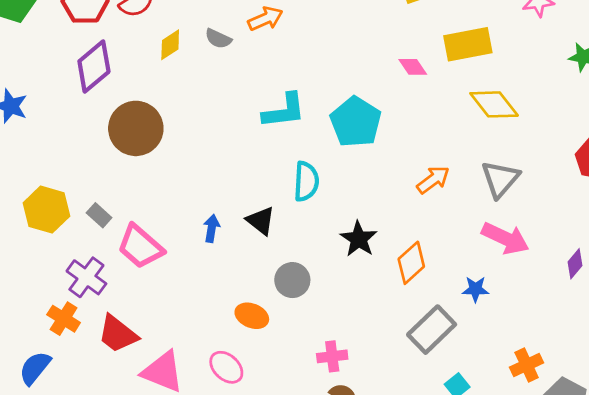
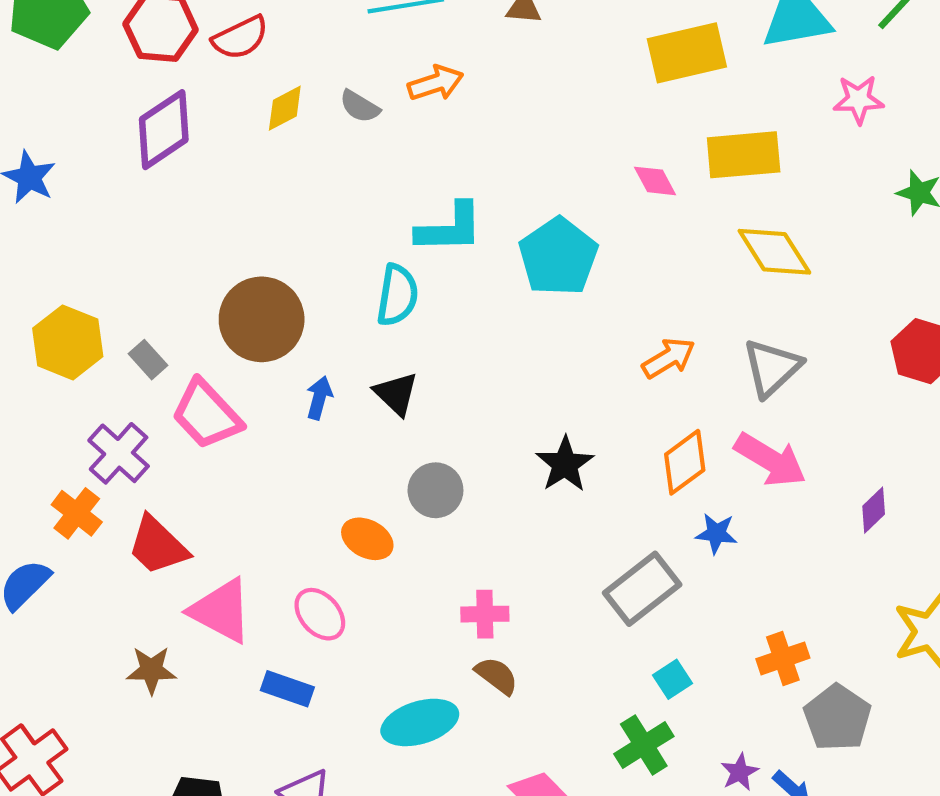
brown circle: (136, 128) -> (262, 319), moved
cyan semicircle: (306, 181) -> (397, 295), moved
black star: (359, 239) -> (565, 464), moved
orange diamond: (411, 263) -> (685, 462), moved

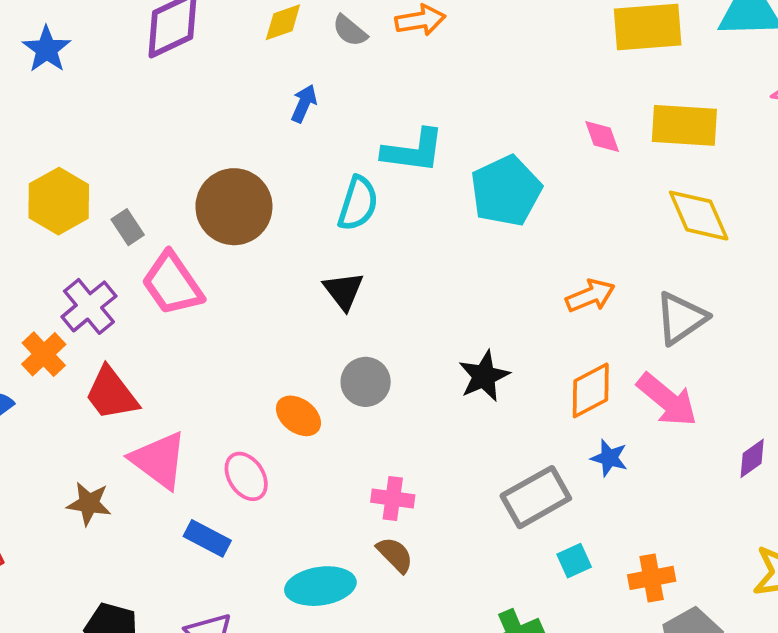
blue arrow: (319, 398) -> (304, 103), moved
cyan square: (673, 679) -> (574, 561), moved

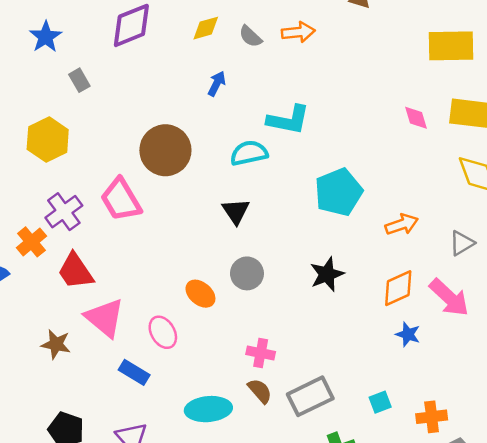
cyan pentagon: (506, 191) -> (339, 192), moved
cyan semicircle: (358, 203) -> (249, 153), turned -123
gray rectangle: (128, 227) -> (79, 80), moved
gray triangle: (681, 318) -> (462, 243), size x0.7
gray rectangle: (536, 497) -> (310, 396), moved

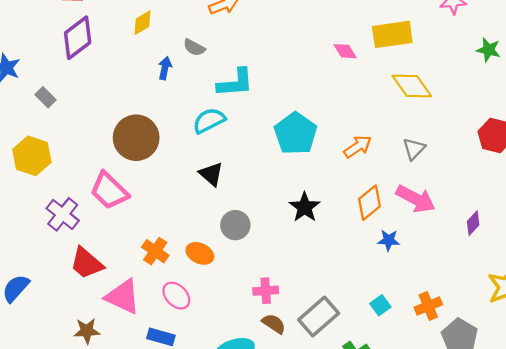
gray semicircle: (250, 36) -> (194, 47), moved
orange cross: (31, 242) -> (155, 251), moved

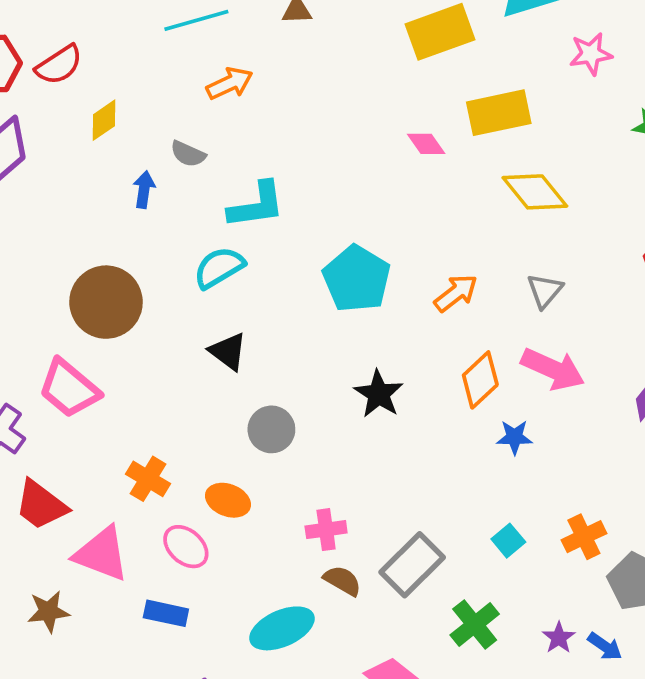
orange ellipse: (200, 253) -> (228, 500), moved

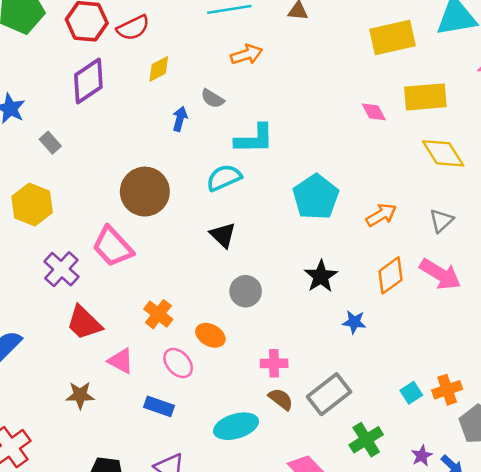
blue star: (514, 437) -> (354, 322), moved
cyan square: (508, 541) -> (411, 393), moved
pink triangle: (102, 554) -> (121, 361), size x0.7

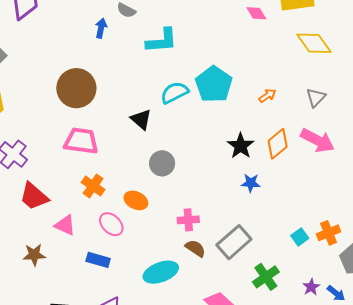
cyan semicircle: (224, 178) -> (174, 93), moved
orange arrow: (381, 215) -> (267, 96), size x0.7
pink trapezoid: (113, 247) -> (81, 141), moved, turned 144
black star: (321, 276) -> (241, 146), moved

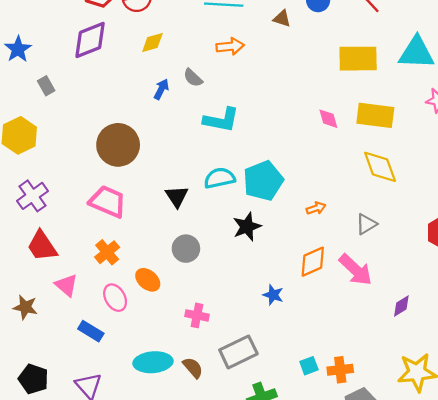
black star: (241, 146) -> (247, 227), moved
brown semicircle: (195, 248) -> (193, 368), moved

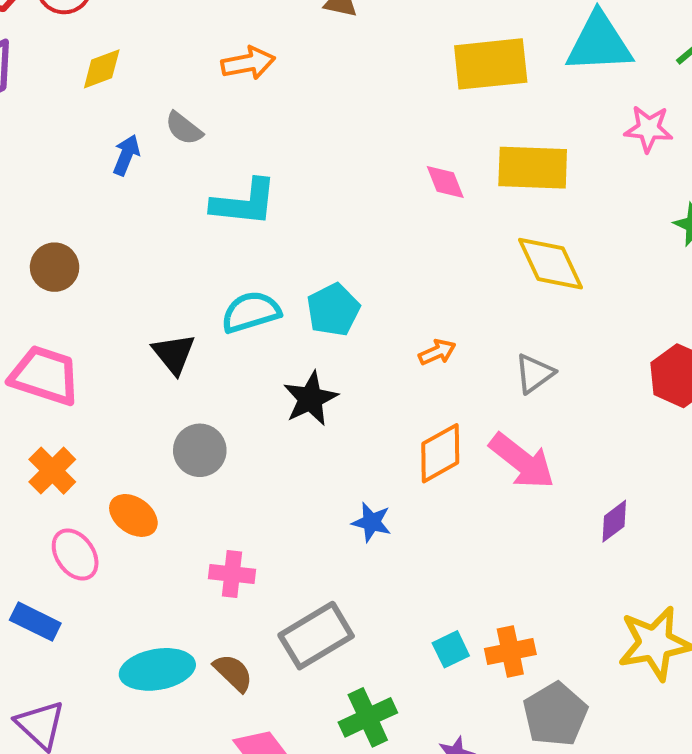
brown circle: (118, 145) -> (55, 267), size x0.6
cyan pentagon: (263, 181) -> (333, 310), size x0.7

